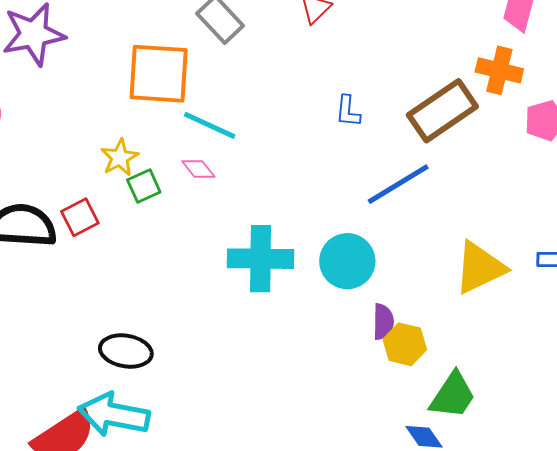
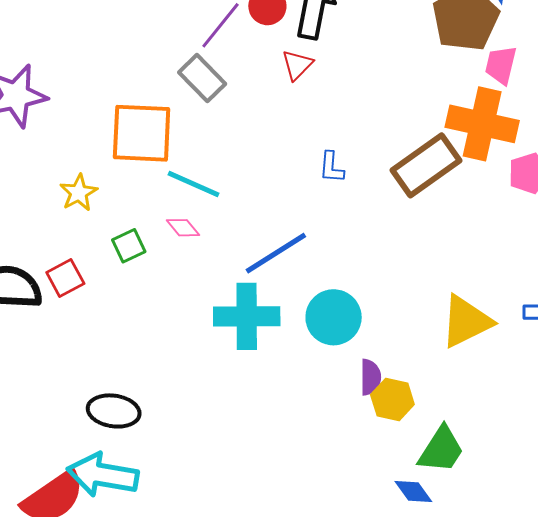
orange cross: (499, 70) -> (482, 124), size x1.5
yellow star: (120, 158) -> (79, 193), moved
blue line: (398, 184) -> (276, 253), moved

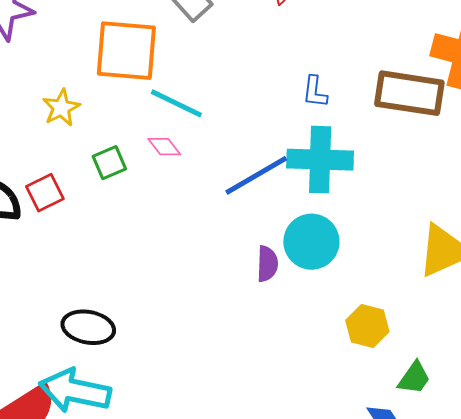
brown rectangle: (426, 165) -> (409, 93), turned 42
cyan cross: (247, 316) -> (320, 160), moved
purple semicircle: (370, 377) -> (267, 264), moved
green trapezoid: (441, 450) -> (414, 378), size x0.7

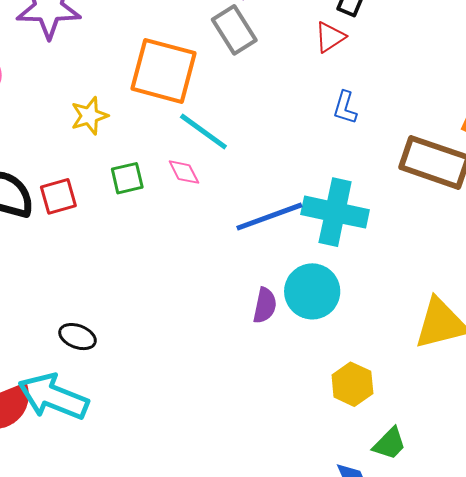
blue L-shape: (315, 92) -> (345, 108), moved
black ellipse: (88, 327) -> (77, 337), size x0.7

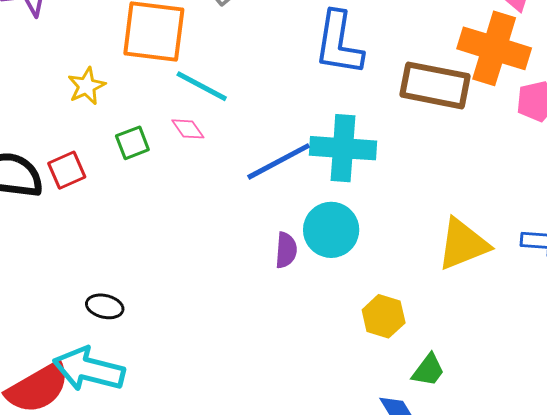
blue L-shape: (345, 108) -> (339, 43), size x2.0

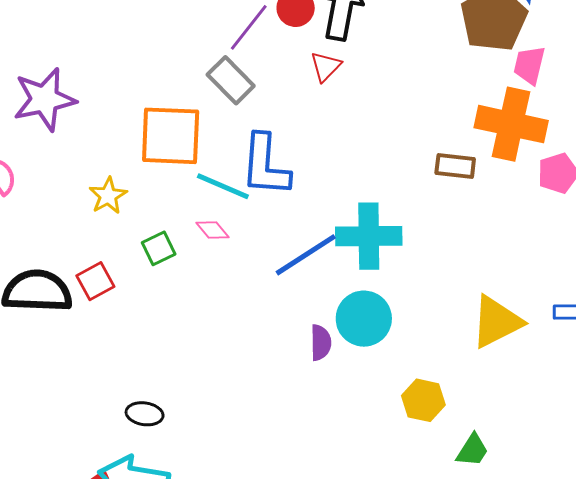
blue L-shape: (339, 43) -> (265, 165), moved
brown rectangle: (435, 85) -> (455, 166), size x0.6

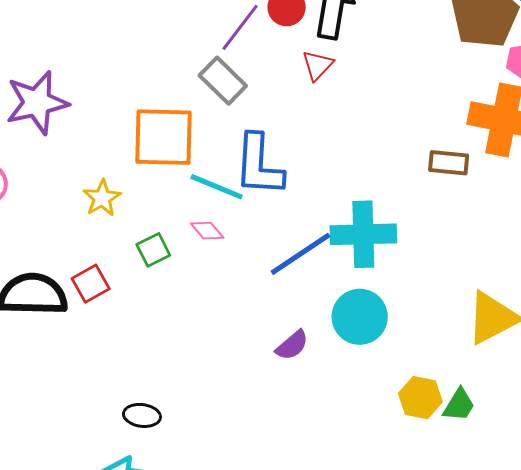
purple semicircle: (321, 343) -> (292, 345), moved, turned 51
green trapezoid: (472, 450) -> (459, 405), moved

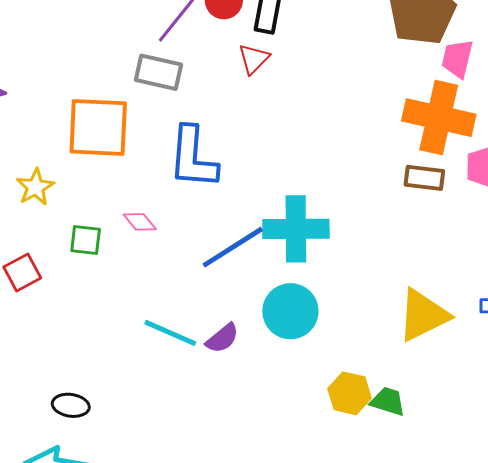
gray rectangle: (223, 81) -> (159, 72), turned -33
brown rectangle: (449, 163) -> (424, 178), moved
cyan line: (217, 187) -> (170, 333), moved
green square: (153, 250) -> (86, 240), turned 32
green trapezoid: (459, 405) -> (388, 401), turned -105

